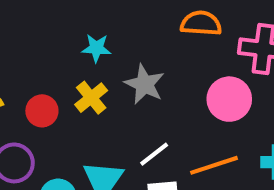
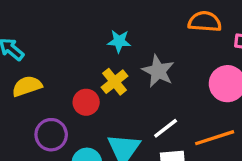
red circle: (42, 111) -> (86, 102), moved

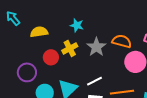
orange semicircle: (205, 22) -> (122, 41), moved
yellow semicircle: (27, 86) -> (39, 32), moved

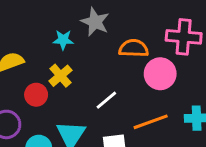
gray star: (96, 47) -> (95, 22), moved
white line: (94, 81) -> (106, 100), moved

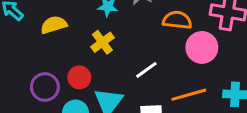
red circle: (36, 95) -> (79, 77), moved

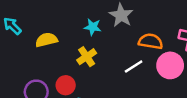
white line: (146, 70) -> (134, 66), moved

